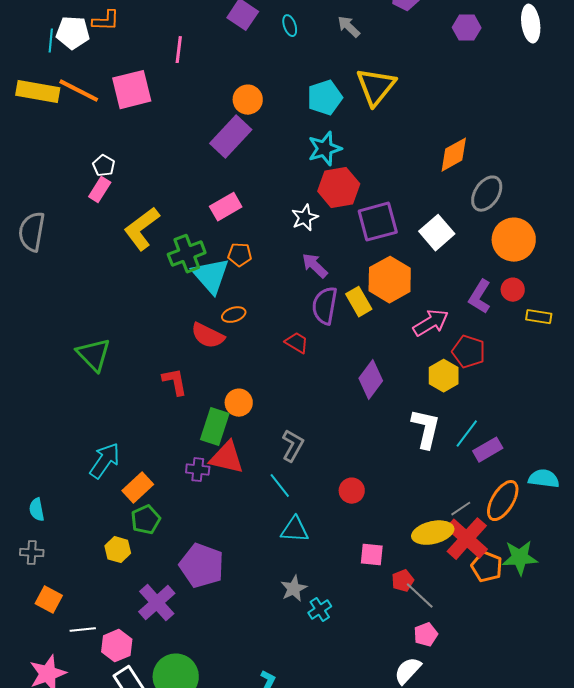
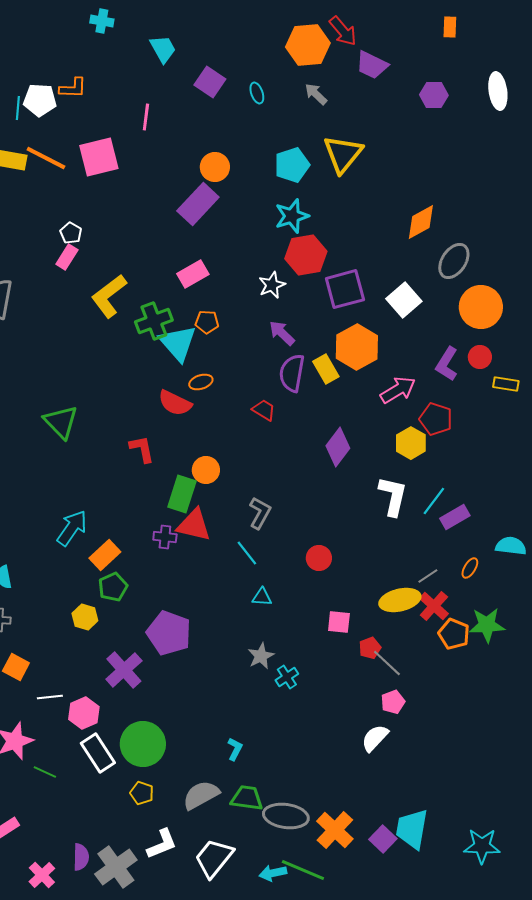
orange ellipse: (503, 501) -> (470, 568), size x0.5
cyan triangle: (295, 530) -> (262, 597), size x0.7
red cross: (467, 539) -> (434, 606), size x0.7

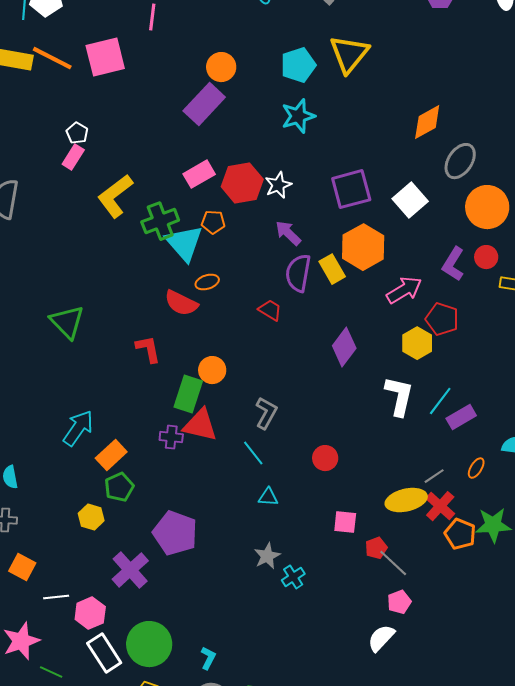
red hexagon: (306, 255) -> (242, 183), moved
cyan L-shape: (235, 749) -> (208, 658), moved

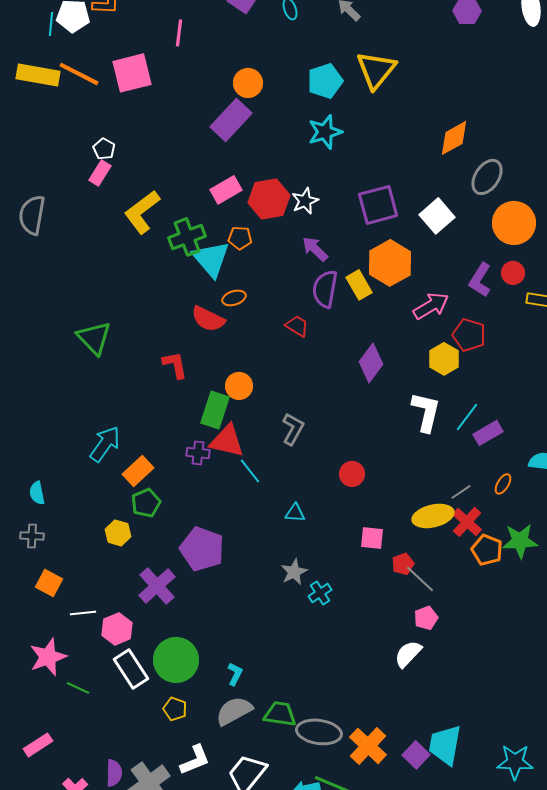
cyan line: (253, 453) -> (250, 471), moved

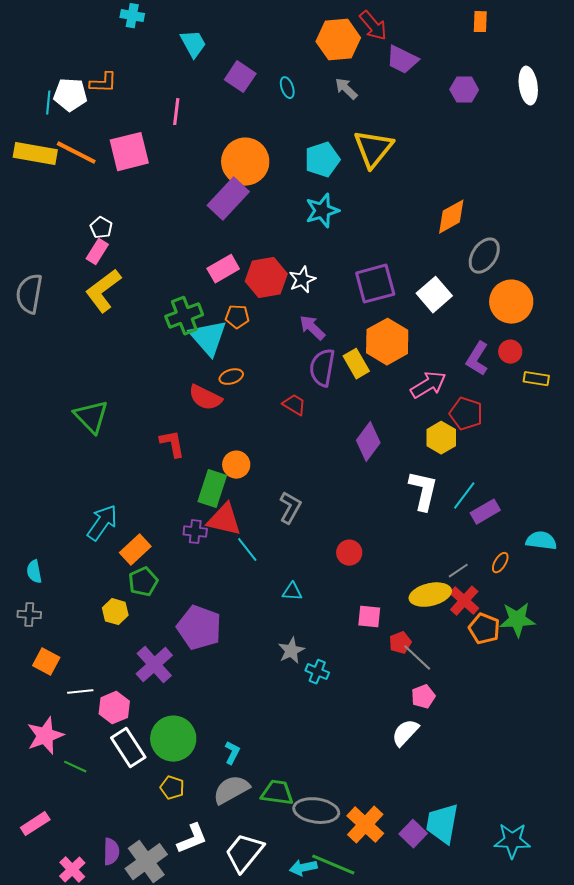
orange circle: (248, 83) -> (245, 162), size x1.6
yellow L-shape: (142, 212) -> (103, 291), moved
cyan cross: (320, 593) -> (317, 672), turned -35

